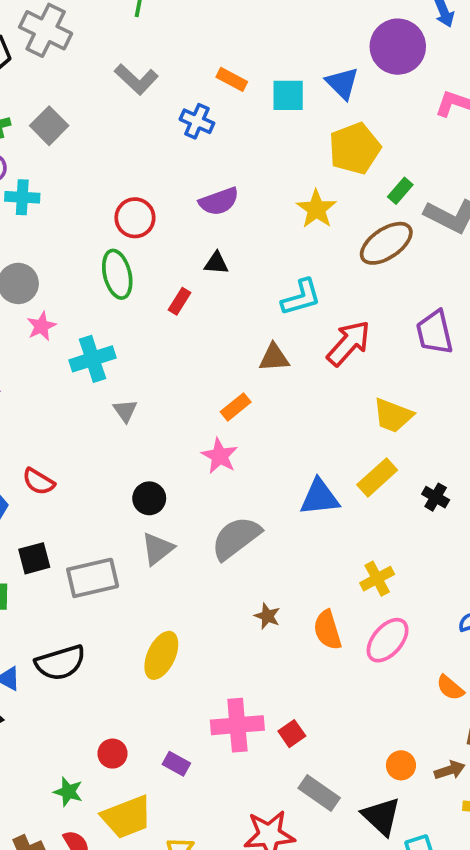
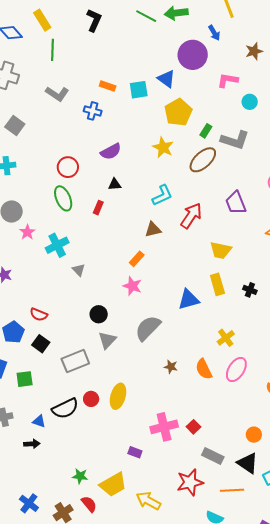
yellow rectangle: (377, 477) -> (217, 284), turned -55
black square: (34, 558) -> (41, 344), moved, turned -30
red circle: (112, 754) -> (91, 399), moved

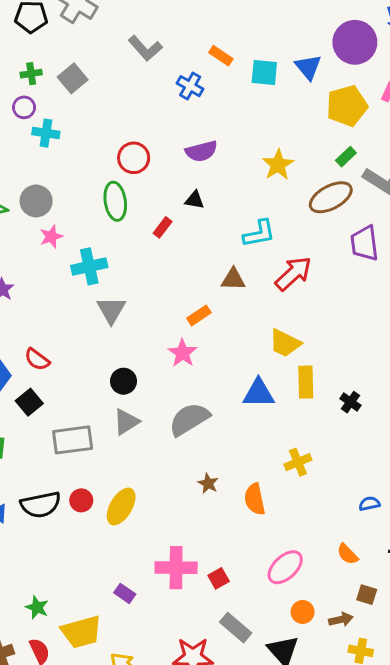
yellow pentagon: (178, 112) -> (347, 106), moved
purple trapezoid: (236, 203) -> (364, 243), moved
yellow trapezoid: (221, 250) -> (285, 343), moved
gray triangle: (79, 270) -> (111, 310), size x1.5
pink ellipse: (236, 370) -> (285, 567), moved

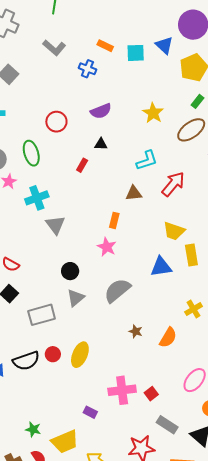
green ellipse: (115, 201) -> (31, 153), moved
orange rectangle: (199, 315) -> (114, 220), turned -35
orange semicircle: (255, 499) -> (168, 338), turned -130

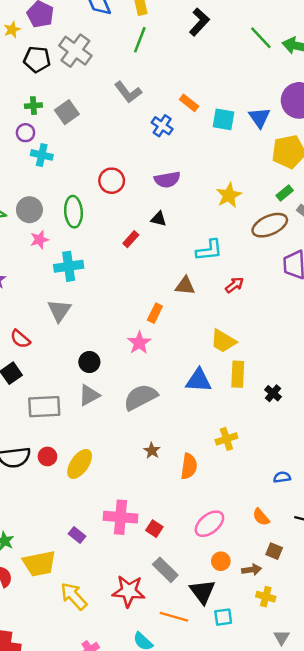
red arrow: (173, 184) -> (235, 285), size x0.6
gray triangle: (55, 225) -> (59, 310), moved
orange semicircle: (168, 338) -> (189, 466), turned -35
red square: (151, 394) -> (154, 529), turned -32

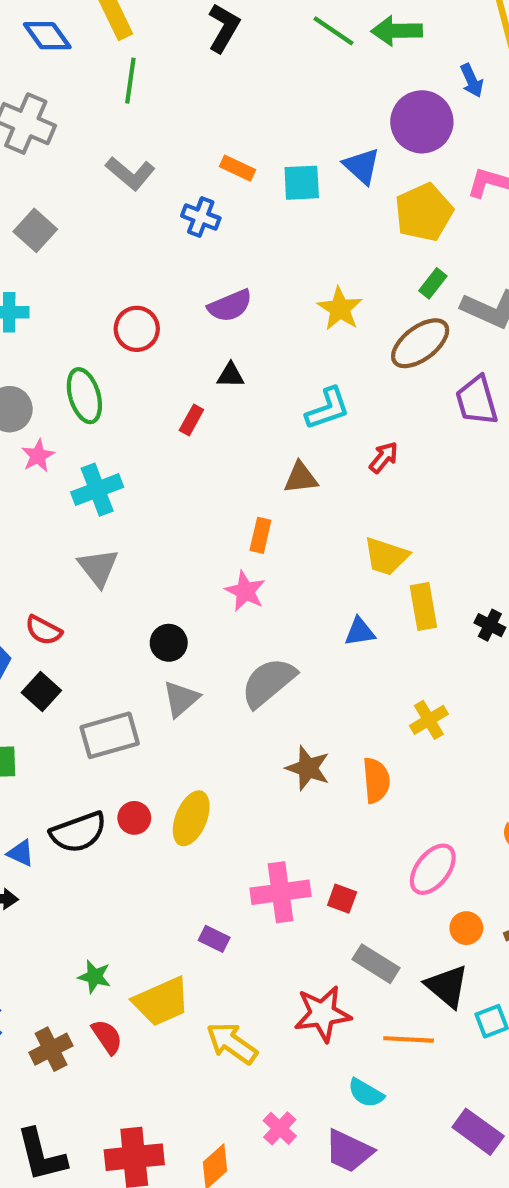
blue triangle: (199, 380) -> (360, 632), size x0.7
brown star: (152, 451) -> (308, 768), size x1.5

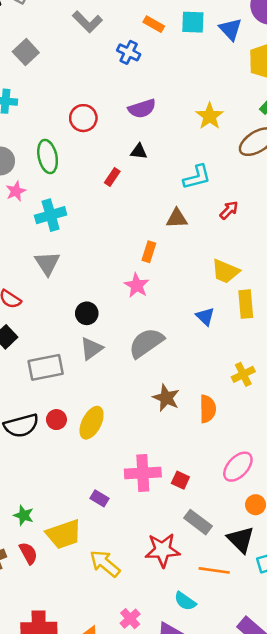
cyan square: (302, 183) -> (193, 22), moved
blue triangle: (360, 632) -> (205, 316), turned 48

